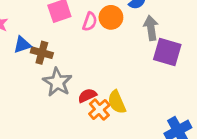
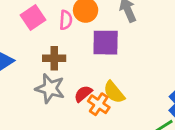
purple square: (167, 52) -> (106, 43), moved
brown cross: (42, 53) -> (54, 58), moved

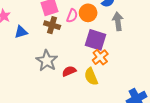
brown cross: (54, 58) -> (52, 25), moved
orange cross: (99, 104) -> (100, 57), moved

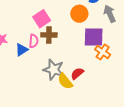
pink semicircle: (72, 16) -> (34, 41), moved
yellow semicircle: (91, 77) -> (65, 81), moved

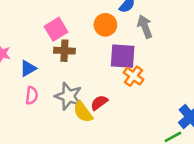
pink semicircle: (34, 41) -> (32, 95), moved

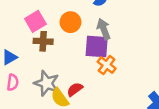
orange circle: (105, 25) -> (70, 22), moved
gray arrow: (145, 27) -> (104, 29), moved

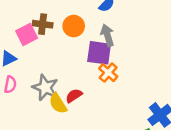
pink square: (35, 21) -> (27, 34), moved
brown cross: (43, 41) -> (43, 24), moved

